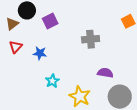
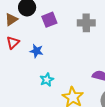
gray cross: (91, 39) -> (86, 23), moved

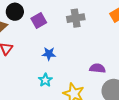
blue star: (36, 51) -> (49, 54), moved

